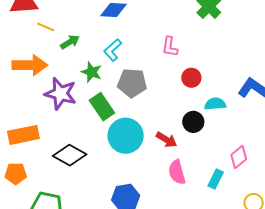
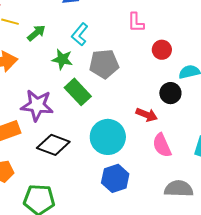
purple star: (60, 94) -> (37, 105), moved
cyan circle: (126, 136) -> (108, 137), moved

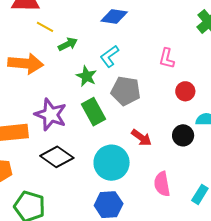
red arrow: (147, 115) -> (141, 138), moved

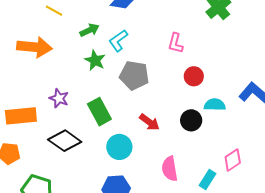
green arrow: (68, 44) -> (89, 30), moved
green rectangle: (94, 112) -> (99, 112), moved
purple star: (51, 115) -> (59, 98), size x0.6
cyan circle: (112, 163) -> (119, 147), size x0.7

